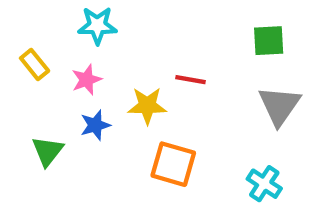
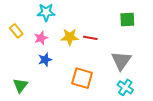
yellow star: (147, 106) -> (70, 37), moved
gray triangle: (279, 106) -> (121, 61), moved
green triangle: (48, 151) -> (20, 85), moved

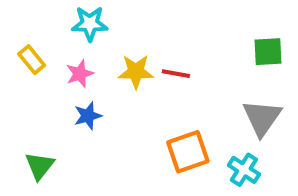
green square: (127, 19) -> (268, 52), moved
gray triangle: (121, 61) -> (262, 118), moved
orange square: (82, 78) -> (188, 152), moved, turned -35

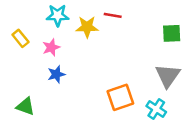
yellow star: (136, 72) -> (87, 27), moved
red line: (176, 74) -> (113, 15), moved
green triangle: (40, 166) -> (26, 106), turned -48

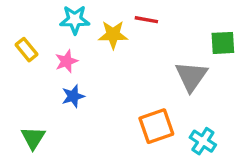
gray triangle: (168, 76) -> (191, 76), moved
green triangle: (26, 106) -> (33, 138), turned 42

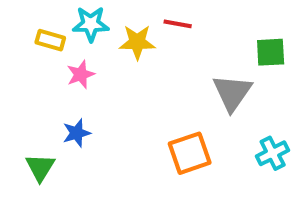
yellow rectangle: (26, 50) -> (50, 40), moved, turned -35
blue star: (73, 96) -> (77, 133), moved
cyan cross: (203, 141) -> (273, 153), moved, turned 30

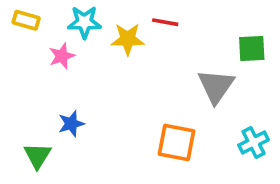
yellow rectangle: (50, 40) -> (26, 20), moved
pink star: (81, 74) -> (62, 56), moved
orange square: (190, 153) -> (176, 142), turned 30

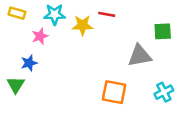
gray triangle: (216, 86) -> (140, 56), turned 45
blue star: (71, 124) -> (29, 63), moved
green triangle: (37, 156) -> (16, 85), moved

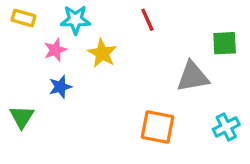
red line: (107, 14) -> (147, 20), turned 56
yellow star: (82, 25) -> (102, 53), moved, turned 30
blue star: (29, 63) -> (60, 87), moved

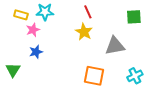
yellow rectangle: (23, 18) -> (21, 15), moved
green square: (225, 43) -> (134, 17), moved
yellow star: (102, 53) -> (84, 32), moved

